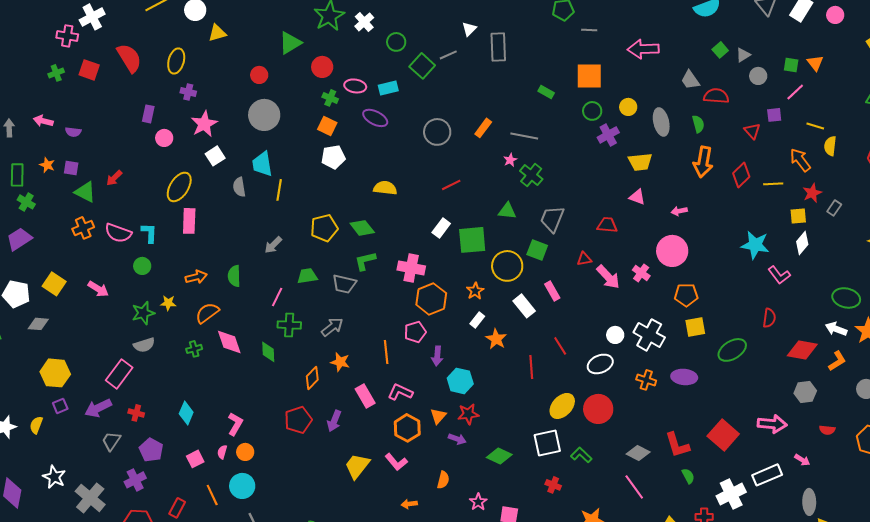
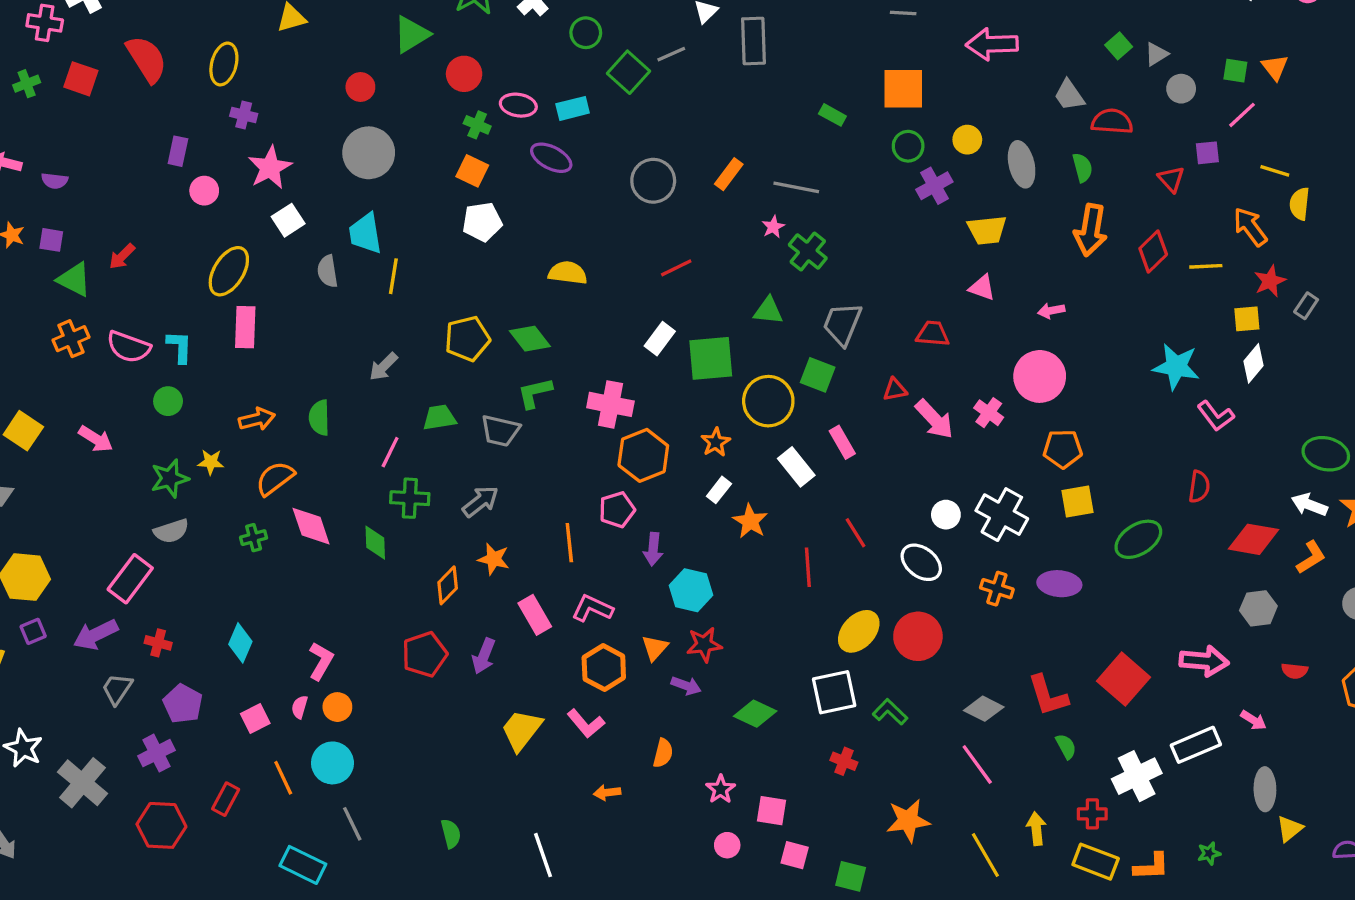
white ellipse: (600, 364) -> (921, 562), turned 60

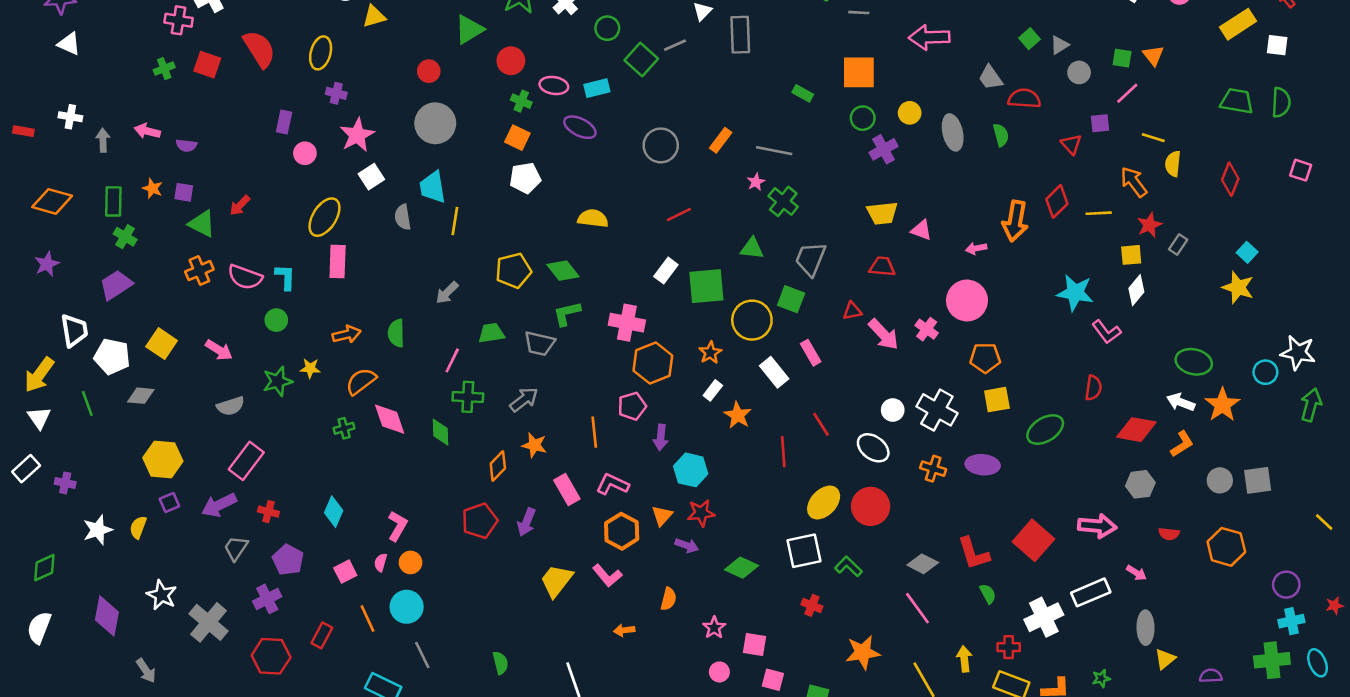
yellow trapezoid: (987, 230) -> (882, 213), moved
orange arrow: (1091, 230) -> (1015, 221), moved
gray semicircle: (171, 531) -> (231, 406), moved

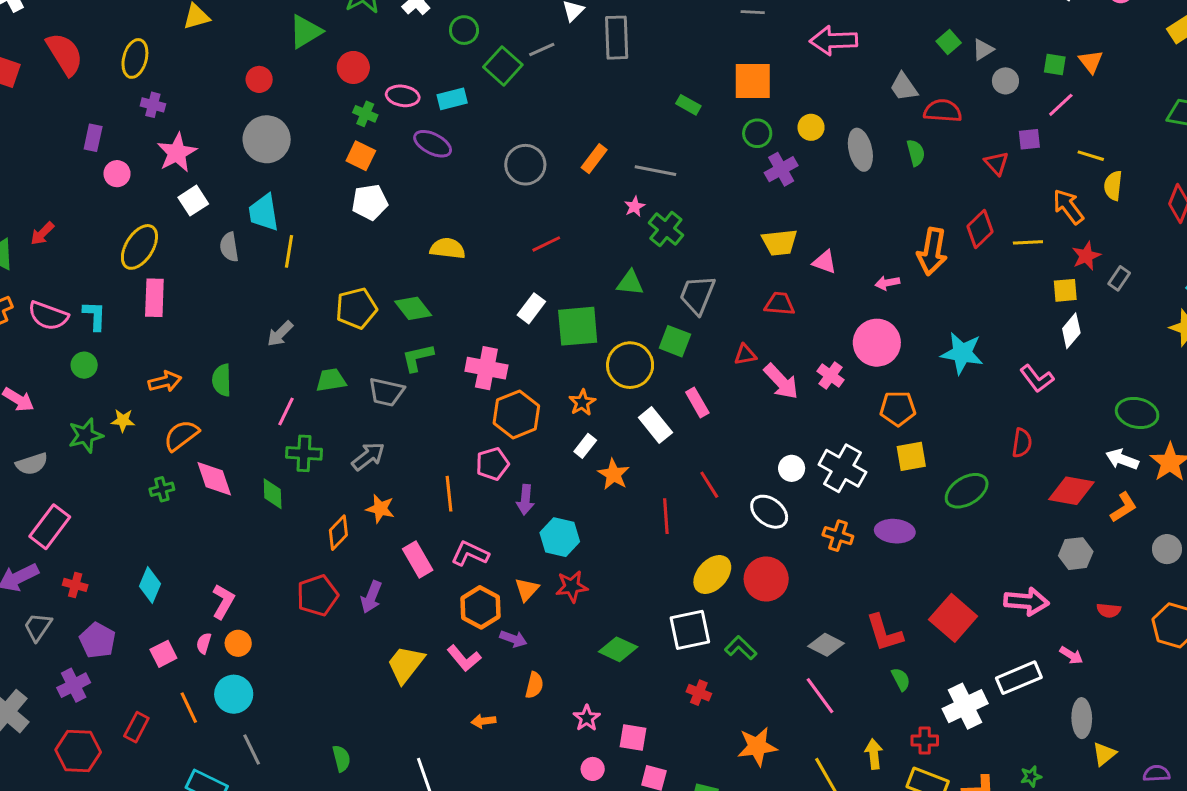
cyan star: (1075, 293) -> (962, 353), moved
purple arrow: (687, 546) -> (513, 639), moved

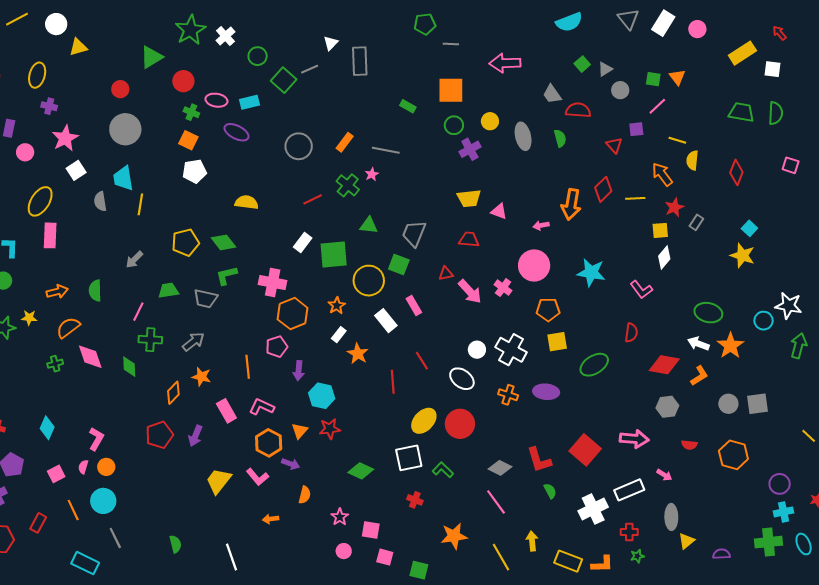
green cross: (666, 229) -> (348, 185), moved
red cross: (925, 741) -> (629, 532), moved

